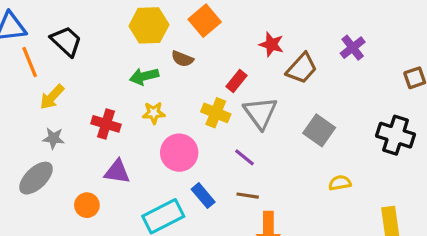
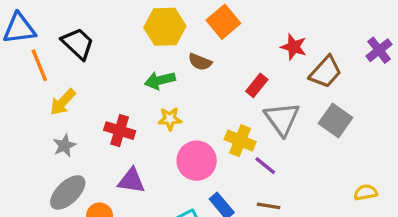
yellow cross: (216, 113) -> (240, 141), moved
gray square: (319, 130) -> (335, 120), moved
gray star: (54, 138) -> (64, 146), turned -30
gray ellipse: (36, 178) -> (68, 192), moved

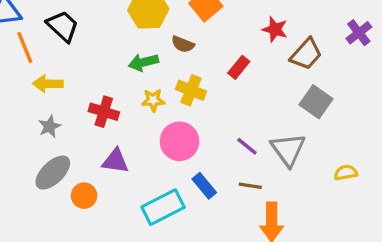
yellow arrow: (63, 102) -> (48, 84), turned 48
gray triangle: (282, 119) -> (288, 150), moved
yellow cross: (240, 141) -> (191, 90), moved

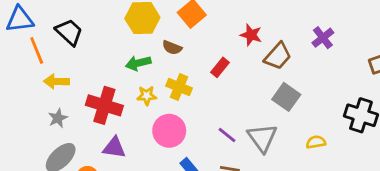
red cross: (104, 112) -> (104, 105), size x1.4
yellow semicircle: (346, 173) -> (316, 142), moved

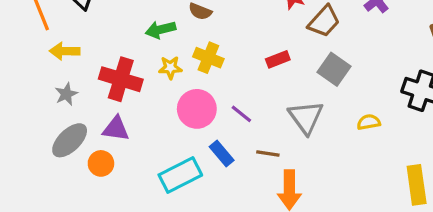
red rectangle: (220, 67) -> (278, 59), moved, turned 30
purple line: (227, 135) -> (241, 114), moved
purple triangle: (114, 148) -> (116, 129), moved

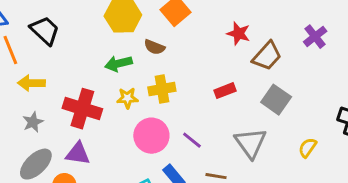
yellow cross: (208, 58) -> (162, 89), turned -32
yellow semicircle: (369, 122) -> (308, 148), turned -45

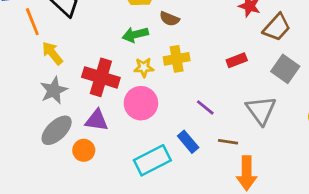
yellow arrow: (31, 83) -> (52, 53), turned 50
gray star: (33, 122) -> (54, 90), size x1.4
pink circle: (151, 136) -> (141, 103), moved

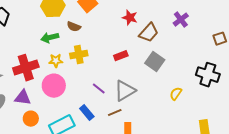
red cross: (101, 77) -> (26, 68), turned -35
gray triangle: (261, 110) -> (125, 91), moved, turned 35
brown line: (228, 142) -> (115, 113), turned -32
orange circle: (84, 150) -> (31, 119), moved

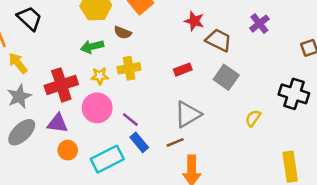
brown trapezoid: (149, 33) -> (219, 40), turned -105
purple line: (99, 89) -> (130, 119), moved

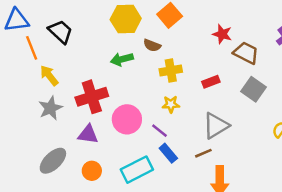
yellow cross: (129, 68) -> (171, 70), moved
yellow star: (100, 76) -> (171, 104), moved
gray ellipse: (22, 132) -> (53, 161), moved
orange circle: (68, 150) -> (92, 171), moved

